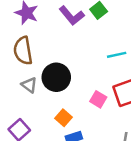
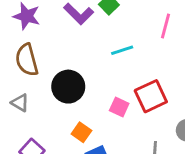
cyan line: (117, 55) -> (122, 50), moved
gray triangle: (29, 85) -> (20, 103), moved

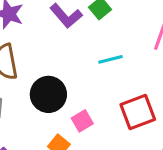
pink square: (119, 107) -> (82, 121), moved, turned 30

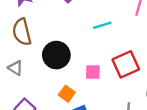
pink square: (82, 121) -> (93, 72), moved, turned 35

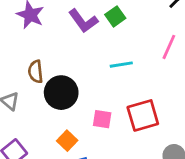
brown semicircle: (22, 32) -> (36, 72), moved, size x0.7

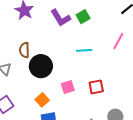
red square: (143, 115) -> (96, 87), size x0.7
pink square: (102, 119) -> (68, 87), turned -32

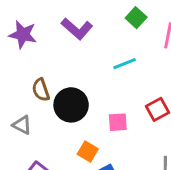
green square: (83, 17) -> (136, 18), moved
pink square: (68, 87) -> (118, 122), turned 32

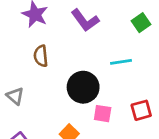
brown semicircle: (41, 90) -> (41, 56), moved
black circle: (71, 105) -> (83, 87), moved

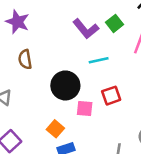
purple L-shape: (85, 20) -> (86, 29), moved
red square: (141, 110) -> (111, 96), moved

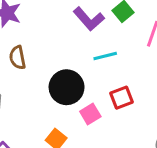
pink square: (85, 108) -> (90, 114), turned -35

